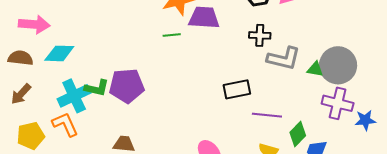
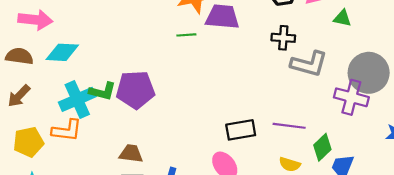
green triangle: (315, 69) -> (342, 18), moved
black rectangle: (237, 89) -> (241, 130), moved
purple cross: (338, 103) -> (351, 97), moved
orange L-shape: (65, 124) -> (67, 130), turned 120

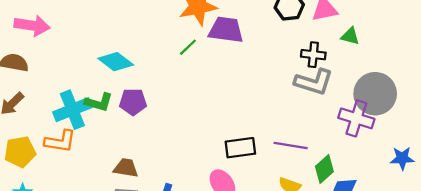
green line: (186, 35) -> (188, 47), turned -42
black cross: (283, 38) -> (313, 55), moved
cyan diamond: (62, 52) -> (116, 62), moved, turned 32
purple pentagon: (135, 90) -> (133, 102), size x0.7

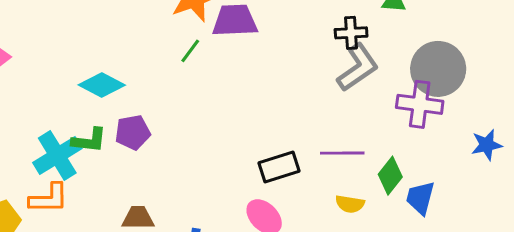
gray L-shape: (314, 82) -> (358, 68), turned -42

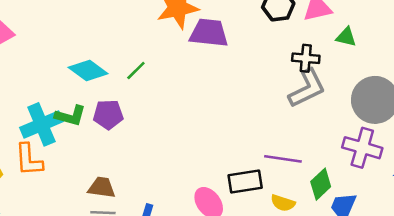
green line: (190, 51) -> (136, 71), moved
purple cross: (420, 104) -> (362, 148), moved
black rectangle: (279, 167) -> (245, 181), moved
orange L-shape: (49, 198) -> (29, 160), turned 78

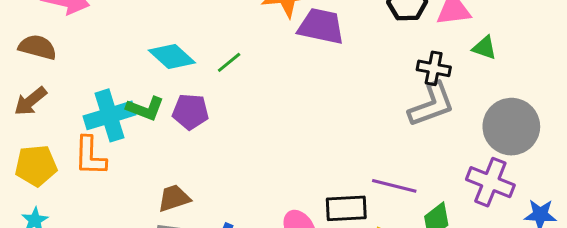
brown trapezoid: (102, 188) -> (174, 198), turned -32

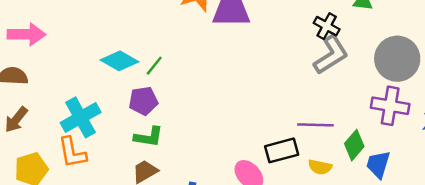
green line: (229, 62) -> (154, 66), moved
black cross: (434, 68) -> (327, 26), turned 30
green L-shape: (145, 108) -> (148, 137), moved

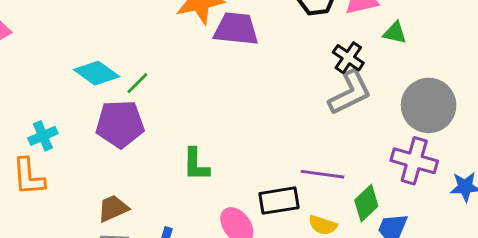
purple pentagon: (143, 101) -> (120, 124), size x1.4
cyan cross: (81, 117) -> (43, 136), size x0.6
green L-shape: (148, 137) -> (196, 164), moved, turned 76

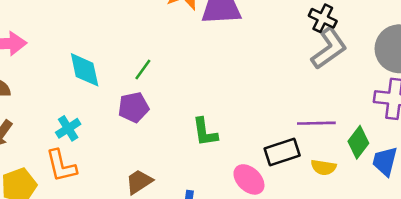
cyan diamond: (97, 73) -> (85, 70), moved, turned 51
purple pentagon: (120, 124) -> (133, 107), size x0.7

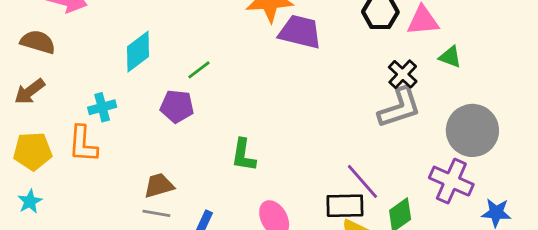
cyan diamond: (85, 70) -> (138, 52), turned 48
purple line: (316, 123) -> (362, 181), turned 33
black rectangle: (282, 152) -> (345, 206), moved

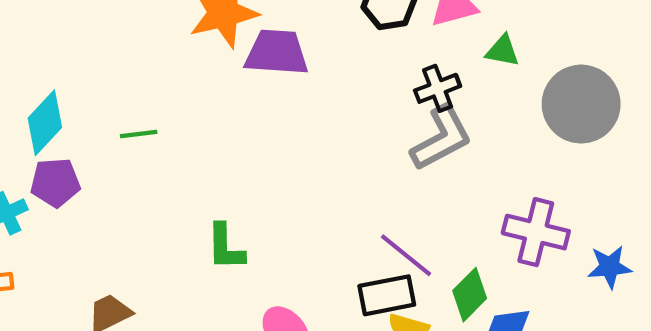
green line: (199, 70) -> (139, 134), turned 40
black cross: (403, 74) -> (438, 88), turned 36
purple pentagon: (177, 106) -> (55, 183), moved
gray circle: (472, 130) -> (581, 104), moved

